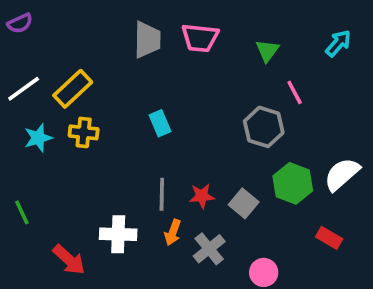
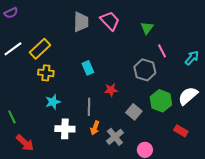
pink trapezoid: (200, 38) -> (110, 21), turned -140
cyan arrow: (338, 43) -> (192, 58), moved
cyan star: (38, 138) -> (53, 102), moved
red star: (202, 196) -> (111, 90), moved
red arrow: (69, 260) -> (25, 143), moved

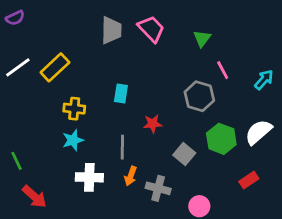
cyan rectangle: (88, 68) -> (121, 93), turned 32
yellow cross: (46, 73) -> (74, 109), moved
red rectangle: (181, 131) -> (249, 180), turned -64
gray cross: (115, 137) -> (158, 188), turned -36

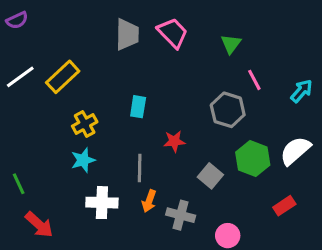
yellow cross: (74, 109) -> (85, 124), turned -35

